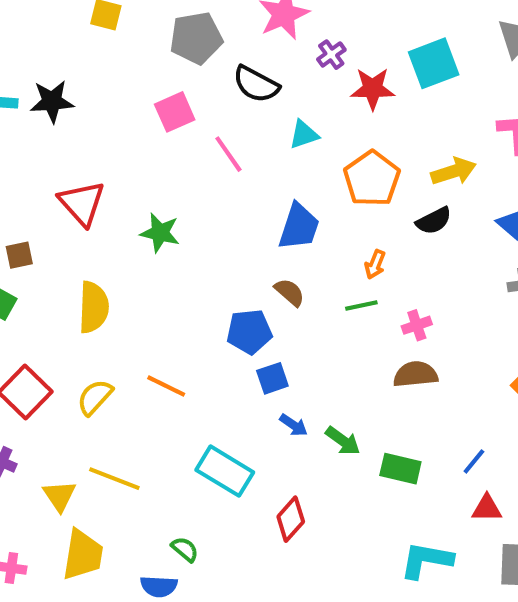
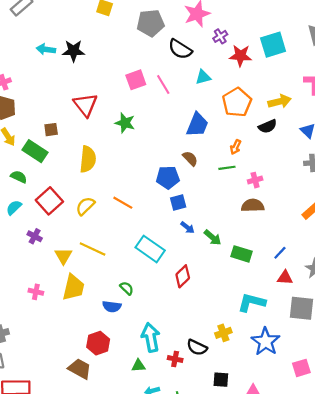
pink square: (175, 112) -> (136, 80), moved

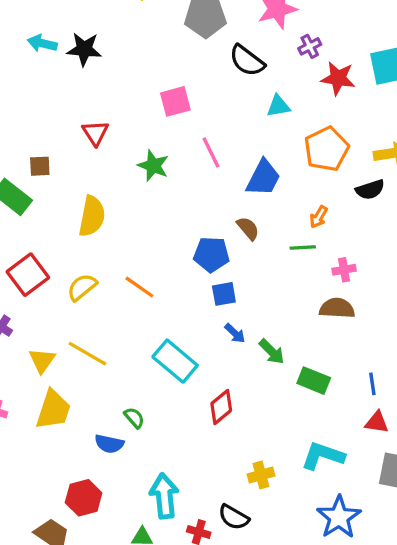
pink line: (163, 84) -> (211, 152), moved
red triangle: (85, 105) -> (95, 133), size x0.7
blue line: (280, 253) -> (372, 384), turned -56
yellow cross: (223, 333) -> (261, 475), moved

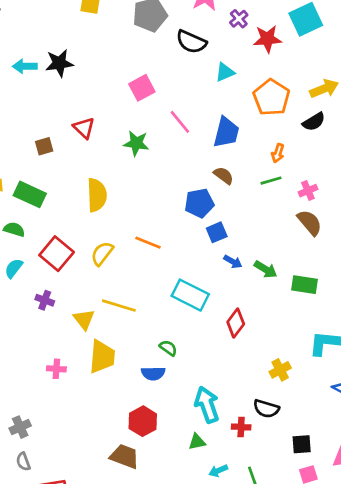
brown square: (40, 166) -> (44, 146), moved
brown semicircle: (337, 308) -> (310, 223), turned 60

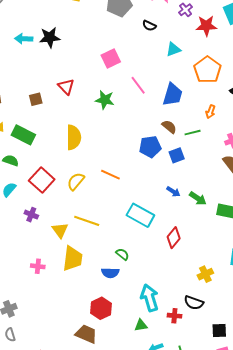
black semicircle: (191, 42) -> (149, 26), size x0.6
green line: (271, 181) -> (193, 133), moved
blue square: (217, 232) -> (177, 155), moved

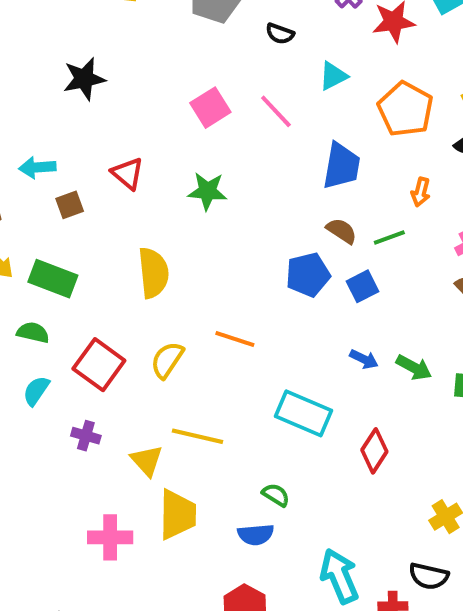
cyan arrow: (24, 39) -> (37, 167), moved
pink line: (138, 85) -> (276, 111), moved
pink cross: (38, 266) -> (110, 537), size x1.5

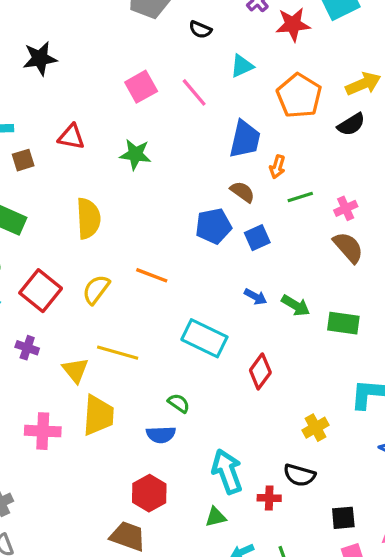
red triangle: (128, 173) -> (71, 137), turned -32
orange arrow: (421, 192) -> (277, 167), moved
green line: (389, 237) -> (300, 197), moved

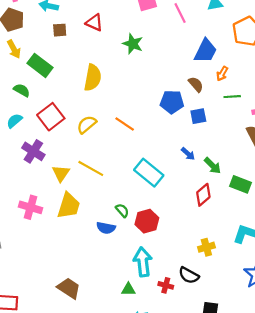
purple cross: (27, 348) -> (33, 151), size x1.5
red diamond: (260, 371) -> (203, 195), moved
red hexagon: (149, 493) -> (147, 221), moved

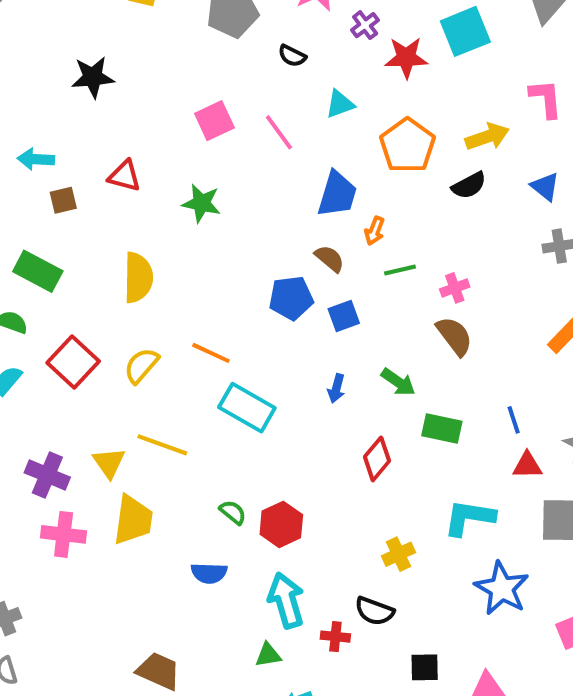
purple cross: (33, 151) -> (47, 475), moved
blue arrow: (188, 154) -> (336, 388), turned 72
green arrow: (213, 166) -> (398, 382), moved
cyan rectangle: (149, 173) -> (247, 408), moved
blue semicircle: (106, 228) -> (209, 573), moved

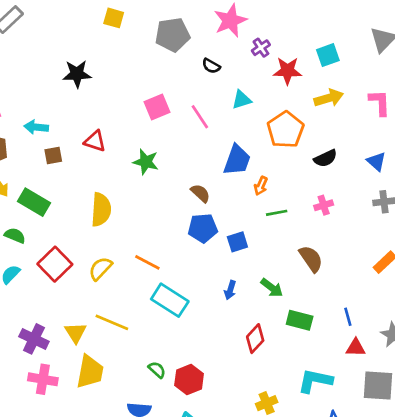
cyan square: (465, 31) -> (328, 55), size x0.7
yellow arrow: (487, 137) -> (329, 98), moved
brown semicircle: (330, 259) -> (200, 193), moved
pink cross: (455, 288) -> (324, 205), moved

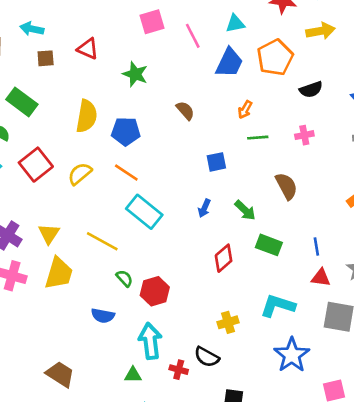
blue trapezoid: (237, 160) -> (229, 63), moved
blue pentagon: (203, 228) -> (126, 131), moved
yellow line: (112, 322) -> (102, 241), moved

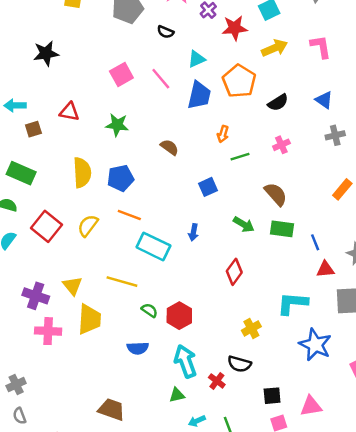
blue arrow: (204, 208) -> (193, 232), moved
green rectangle: (269, 245) -> (282, 229), moved
red cross: (179, 370) -> (217, 381), turned 35

